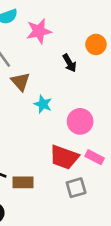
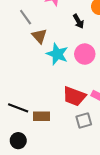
cyan star: (43, 104) -> (57, 54), size x1.5
pink circle: (80, 121) -> (85, 54), moved

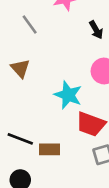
brown triangle: (39, 36) -> (20, 68), moved
cyan star: (57, 54) -> (68, 95), moved

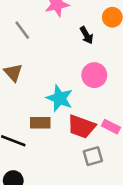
brown rectangle: (50, 149) -> (40, 123), moved

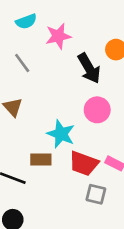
black arrow: (87, 35) -> (89, 68), size x1.6
gray square: (93, 156) -> (96, 194), turned 30

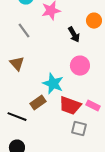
black arrow: (89, 68) -> (74, 35), size x0.7
brown rectangle: (41, 159) -> (38, 103), turned -35

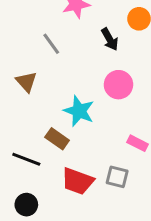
gray line: (24, 31) -> (51, 44), moved
brown rectangle: (38, 103) -> (57, 139), turned 70
red trapezoid: (70, 106) -> (78, 181), moved

